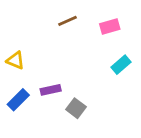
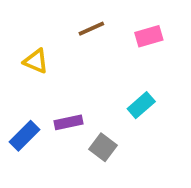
yellow triangle: (15, 60) -> (36, 61), moved
cyan rectangle: (121, 65) -> (141, 105), moved

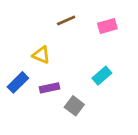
yellow triangle: (36, 61) -> (41, 55), moved
blue rectangle: (24, 136) -> (18, 82), moved

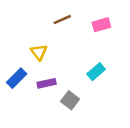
yellow triangle: (41, 55) -> (39, 52), turned 30

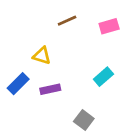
yellow triangle: (39, 52) -> (42, 56), turned -36
gray square: (70, 100) -> (84, 120), moved

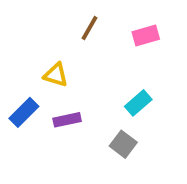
brown line: (67, 21) -> (90, 28), turned -36
gray square: (84, 120) -> (123, 144), moved

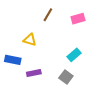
blue rectangle: (24, 112) -> (13, 60), turned 56
purple rectangle: (67, 120) -> (34, 73), moved

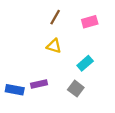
yellow triangle: (30, 40) -> (54, 46), moved
blue rectangle: (13, 60) -> (15, 90), moved

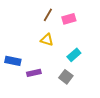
pink rectangle: (90, 22) -> (69, 19), moved
blue rectangle: (15, 90) -> (13, 61), moved

